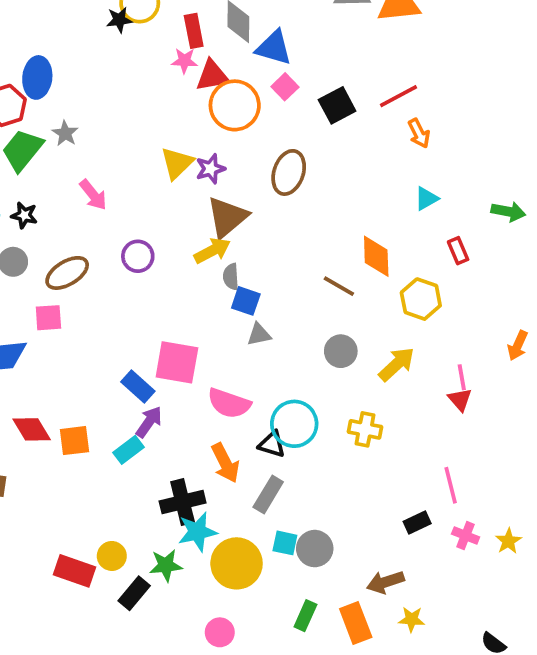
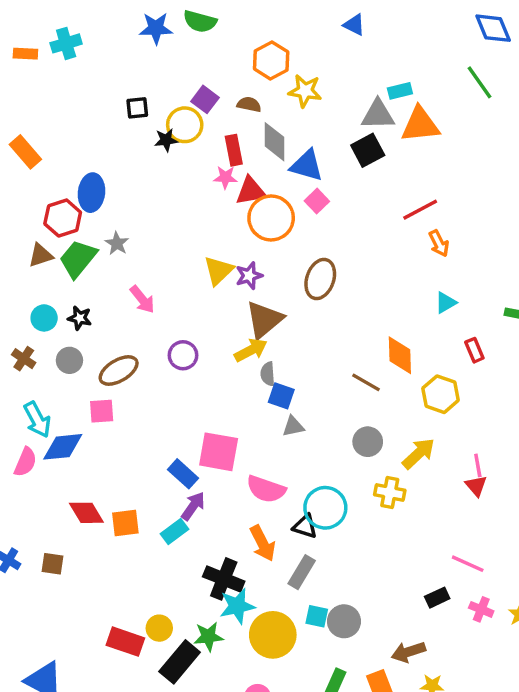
black square: (337, 105) -> (368, 150), moved
yellow cross: (365, 429) -> (390, 493), moved
pink line: (451, 485) -> (468, 564), turned -52
black cross: (183, 502) -> (224, 579), turned 36
black rectangle: (134, 593) -> (180, 662), size x1.4

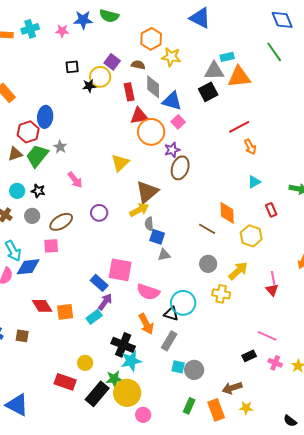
blue triangle: (354, 25) -> (200, 18), size x1.6
pink star: (225, 177) -> (62, 31), moved
purple star: (249, 276) -> (172, 150), moved
yellow circle: (159, 628) -> (85, 363), moved
yellow circle: (273, 635) -> (127, 393), moved

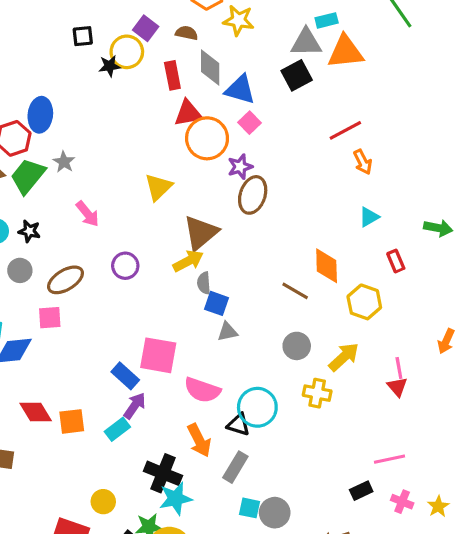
pink line: (267, 336) -> (389, 459), turned -36

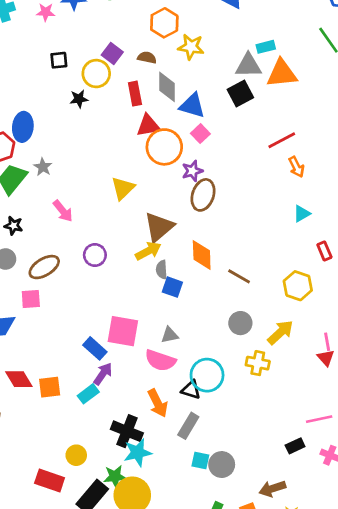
black star: (110, 66) -> (79, 99), moved
orange diamond: (327, 266) -> (202, 255), moved
gray triangle: (227, 332) -> (170, 335), moved

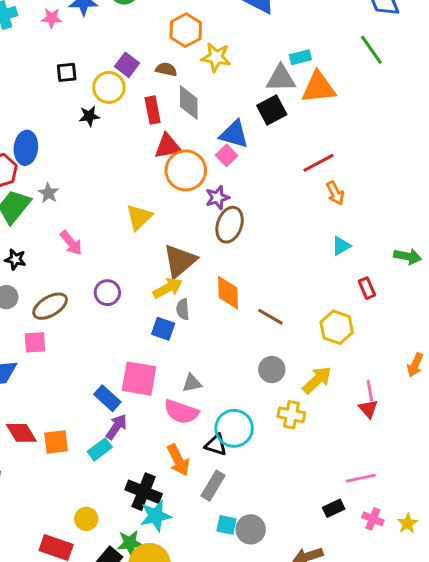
blue triangle: (192, 106) -> (234, 134), moved
blue square: (172, 287) -> (163, 329), moved

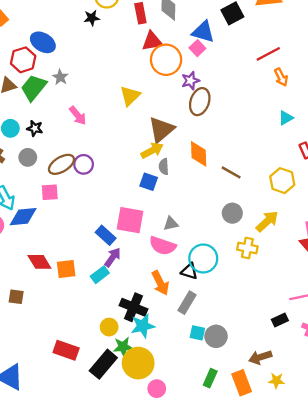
blue ellipse: (26, 148) -> (43, 42), turned -65
purple circle: (107, 293) -> (84, 164), moved
yellow circle: (86, 519) -> (109, 327), moved

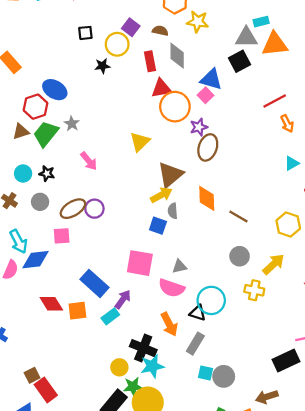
blue rectangle: (106, 235) -> (94, 283), moved, size x1.4
brown square: (16, 297) -> (32, 375), moved, turned -35
black rectangle: (280, 320) -> (286, 361), size x1.6
red rectangle: (66, 350) -> (46, 390), moved, turned 35

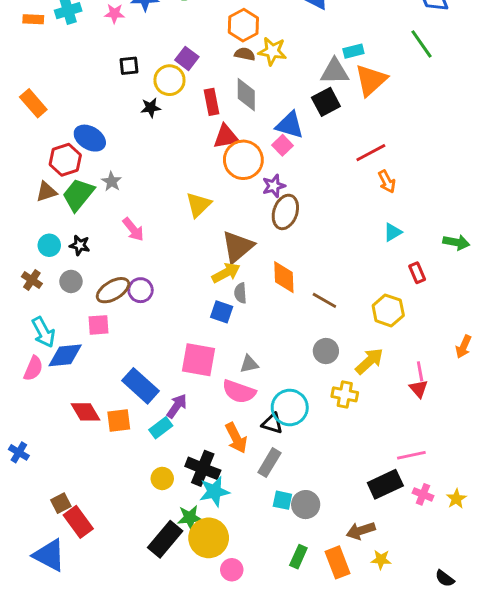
brown semicircle: (160, 31) -> (245, 54), moved
orange triangle: (275, 44) -> (371, 80), turned -36
yellow circle: (119, 367) -> (162, 478), moved

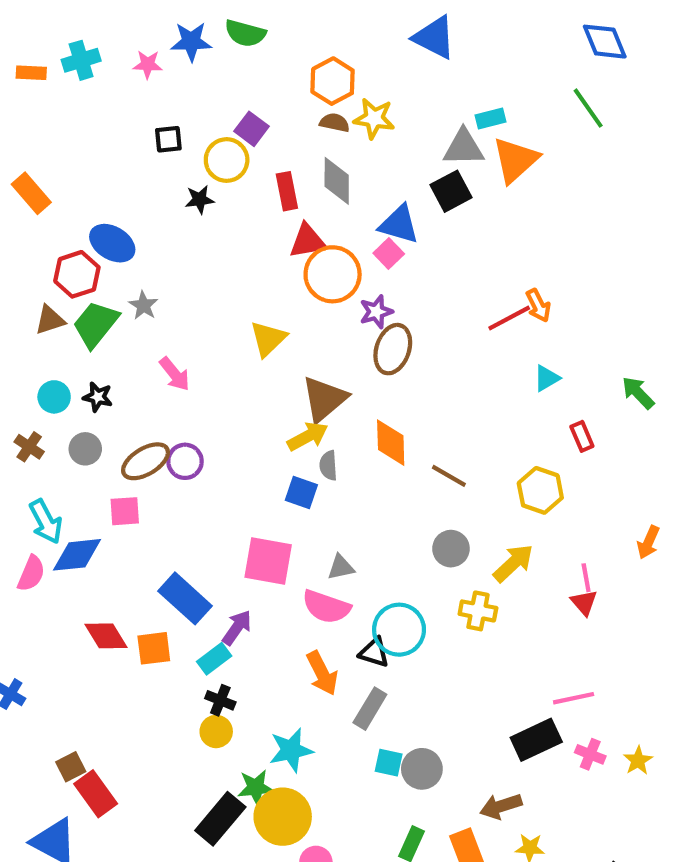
red line: (371, 153) -> (509, 318), moved
green arrow: (456, 242) -> (638, 393), turned -145
black cross: (203, 468) -> (220, 700), moved, size x0.6

